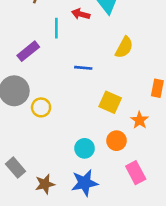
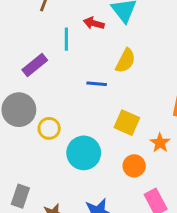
yellow semicircle: (124, 47) -> (125, 61), moved
cyan circle: (85, 148) -> (84, 153), moved, size x1.5
gray rectangle: (15, 168) -> (20, 196), turned 60

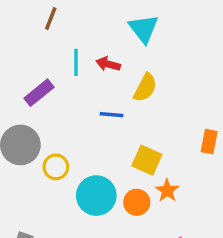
red arrow: (94, 23) -> (108, 64), moved
orange star: (160, 143) -> (167, 190), moved
orange circle: (134, 166) -> (137, 202), moved

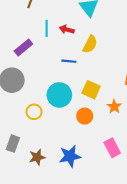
yellow circle: (56, 167) -> (34, 112), moved
orange star: (167, 190) -> (114, 107), moved
cyan circle: (96, 196) -> (59, 95), moved

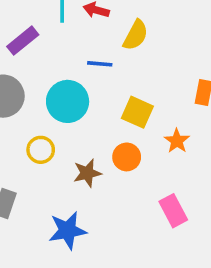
cyan circle: (59, 95) -> (68, 101), moved
blue star: (70, 156) -> (68, 230), moved
brown star: (37, 157) -> (87, 173), moved

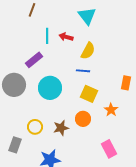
purple rectangle: (23, 41) -> (34, 60), moved
blue line: (100, 64) -> (83, 71), moved
yellow circle: (41, 150) -> (35, 127), moved

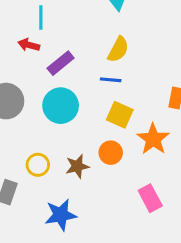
cyan line: (47, 36) -> (41, 18), moved
red arrow: (66, 37) -> (29, 45), moved
purple rectangle: (34, 60) -> (61, 63), moved
orange star: (111, 110) -> (153, 139), size x1.5

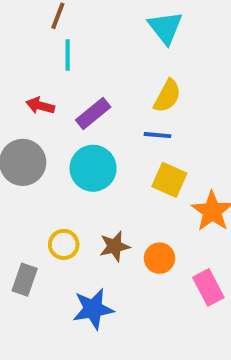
red arrow: (29, 45) -> (40, 106), moved
orange circle: (111, 153) -> (159, 258), moved

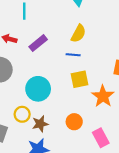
cyan circle: (93, 168) -> (38, 89), moved
yellow square: (169, 180) -> (80, 79), turned -36
brown star: (115, 246) -> (40, 124), moved

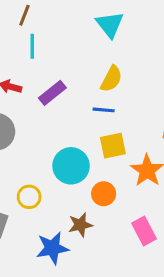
cyan circle: (38, 89) -> (71, 166), moved
orange circle: (74, 122) -> (104, 194), moved
brown star: (40, 124) -> (80, 225), moved

